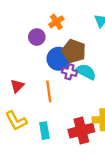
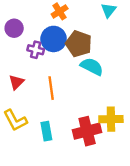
purple circle: (37, 37) -> (14, 28), moved
blue circle: (59, 59) -> (54, 39), moved
purple cross: (69, 72) -> (36, 50), moved

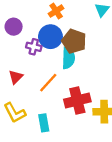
cyan semicircle: (92, 66) -> (68, 58), moved, turned 65
orange line: (51, 88) -> (48, 83), turned 50
red cross: (87, 131) -> (77, 100), moved

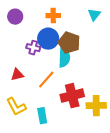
orange cross: (56, 11) -> (53, 16), turned 32
purple circle: (14, 27) -> (15, 17), moved
red triangle: (16, 77) -> (17, 75), turned 32

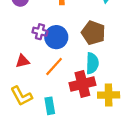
blue circle: (48, 39) -> (56, 37), moved
brown pentagon: (69, 43) -> (93, 33), moved
cyan semicircle: (64, 58) -> (92, 63), moved

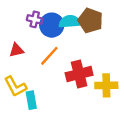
cyan semicircle: (92, 63) -> (70, 22), moved, turned -96
cyan rectangle: (50, 106) -> (31, 100), moved

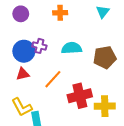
brown pentagon: (90, 21) -> (105, 57), moved, turned -30
blue circle: (52, 25) -> (24, 51), moved

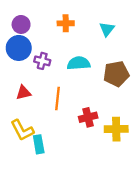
cyan triangle: (103, 12) -> (107, 29), moved
blue circle: (24, 51) -> (19, 48), moved
orange line: (53, 79) -> (57, 98), turned -36
red cross: (80, 96) -> (88, 117), size x0.7

